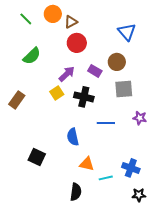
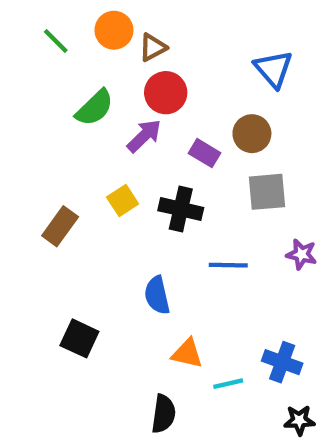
green semicircle: (32, 56) -> (95, 108), moved
purple arrow: (67, 74) -> (144, 136), moved
brown rectangle: (17, 100) -> (60, 226), moved

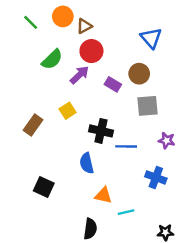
black cross: (181, 209) -> (101, 131), moved
blue cross: (282, 362) -> (156, 177), moved

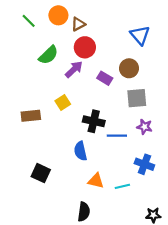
brown rectangle: (33, 125) -> (31, 116), turned 48
purple star: (167, 141) -> (144, 127), moved
cyan line: (126, 212) -> (122, 186), moved

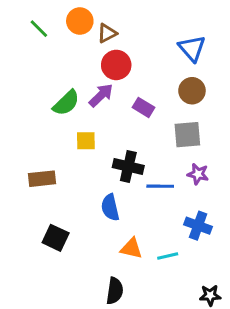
green semicircle: (48, 55) -> (66, 103), moved
brown circle: (129, 68) -> (192, 91), moved
yellow square: (63, 102) -> (86, 141), turned 32
brown rectangle: (31, 116) -> (42, 179), moved

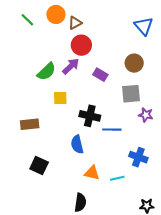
blue triangle: (192, 48) -> (144, 26), moved
purple star: (198, 174) -> (146, 115), moved

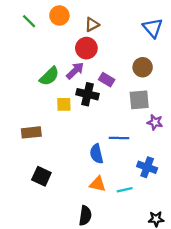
brown triangle: (75, 23) -> (92, 25), moved
black cross: (90, 116) -> (88, 94), moved
blue semicircle: (77, 144) -> (97, 154), moved

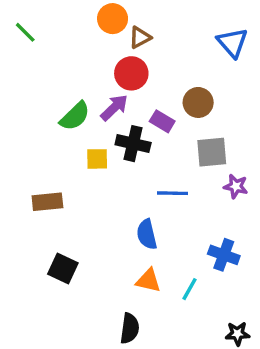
orange circle: (59, 16) -> (113, 19), moved
green line: (29, 21) -> (25, 32), moved
brown circle: (143, 67) -> (198, 102), moved
blue line: (119, 138) -> (172, 193), moved
cyan line: (125, 190) -> (190, 289), turned -48

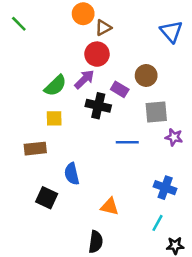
yellow square: (97, 159) -> (54, 118), moved
blue semicircle: (147, 234) -> (72, 174), moved
cyan line: (190, 289) -> (157, 223), moved

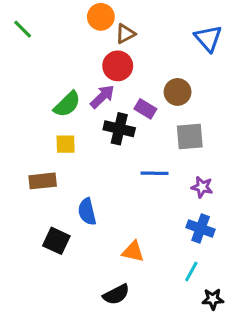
purple star: (174, 137) -> (202, 187), moved
black semicircle: (96, 242) -> (116, 294), turned 55

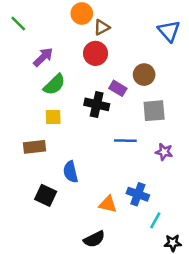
purple arrow: (102, 97) -> (43, 57), moved
blue cross: (201, 228) -> (138, 194), moved

